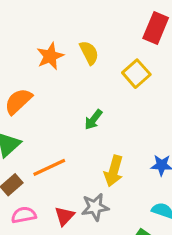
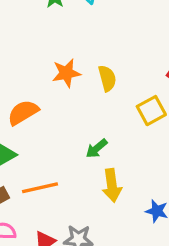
yellow arrow: (114, 171) -> (112, 185), moved, turned -36

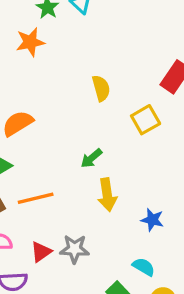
orange star: (66, 73) -> (30, 42), moved

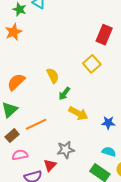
yellow semicircle: (101, 88) -> (53, 76), moved
yellow arrow: (107, 195) -> (78, 113), turned -42
red triangle: (41, 252) -> (50, 165), moved

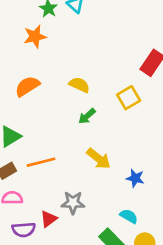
yellow semicircle: (53, 76) -> (79, 85), moved, turned -49
orange semicircle: (16, 82) -> (27, 86), moved
green arrow: (64, 94) -> (87, 116), moved

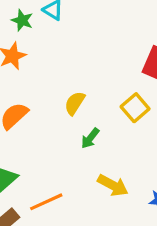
yellow semicircle: (79, 85) -> (75, 103), turned -72

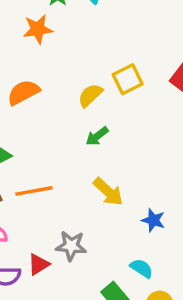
yellow square: (135, 108) -> (128, 79), moved

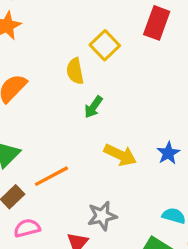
yellow semicircle: (90, 95) -> (75, 71), turned -40
blue star: (153, 220) -> (168, 153), moved, turned -30

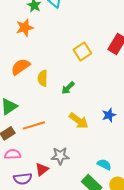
yellow semicircle: (75, 71) -> (43, 78), moved
blue star: (168, 153) -> (109, 115), moved

